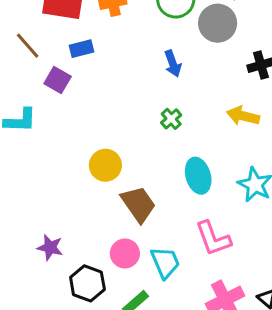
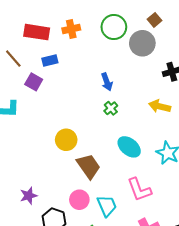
blue arrow: (173, 64) -> (107, 82), moved
cyan ellipse: (198, 176) -> (129, 147), turned -35
purple star: (50, 247) -> (29, 196), turned -30

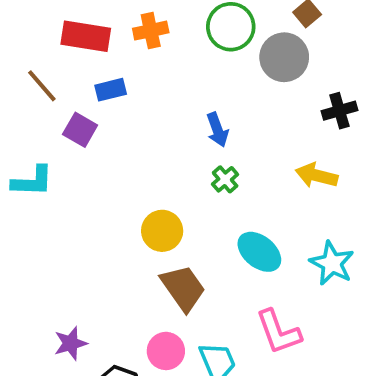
yellow circle: (66, 140) -> (162, 231), moved

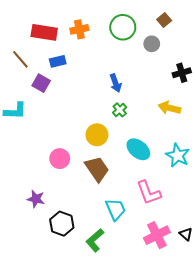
gray circle: (284, 57) -> (152, 44), size x0.6
yellow circle: (162, 231) -> (97, 135), moved
purple star: (71, 343) -> (36, 199), turned 30
pink circle: (166, 351) -> (60, 159), moved

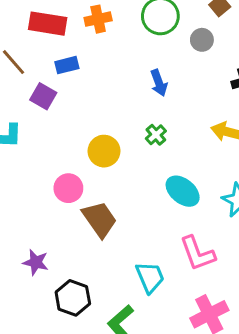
blue arrow: (116, 83) -> (159, 83), moved
yellow circle: (97, 135) -> (104, 151), moved
pink circle: (60, 159) -> (68, 188), moved
brown trapezoid: (97, 169) -> (100, 219), moved

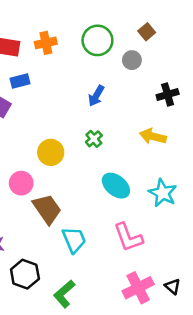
blue arrow: (159, 83) -> (96, 96), turned 50
cyan trapezoid: (150, 277) -> (74, 240), moved

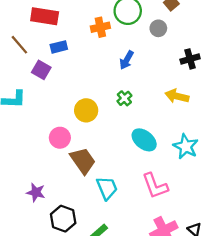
orange cross: (46, 43) -> (100, 27), moved

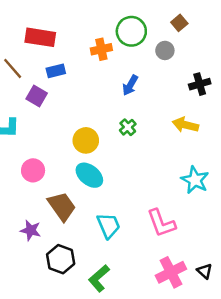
pink circle: (60, 138) -> (33, 170), moved
cyan ellipse: (144, 140) -> (89, 175), moved
brown trapezoid: (83, 161) -> (62, 206), moved

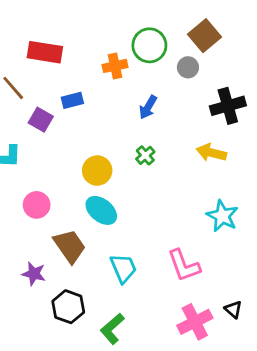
brown square: (179, 23) -> (204, 36), size x1.6
blue rectangle: (56, 71) -> (72, 100), moved
black cross: (200, 84) -> (228, 106), size x1.4
black triangle: (204, 271) -> (233, 309), moved

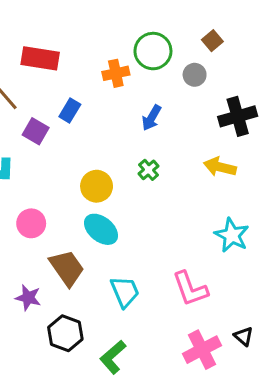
brown square: (204, 36) -> (212, 41), size x0.6
blue rectangle: (72, 100) -> (70, 110), turned -45

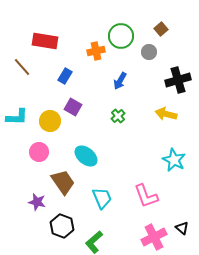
purple square: (36, 131) -> (73, 107), moved
yellow circle: (97, 186) -> (50, 121), moved

